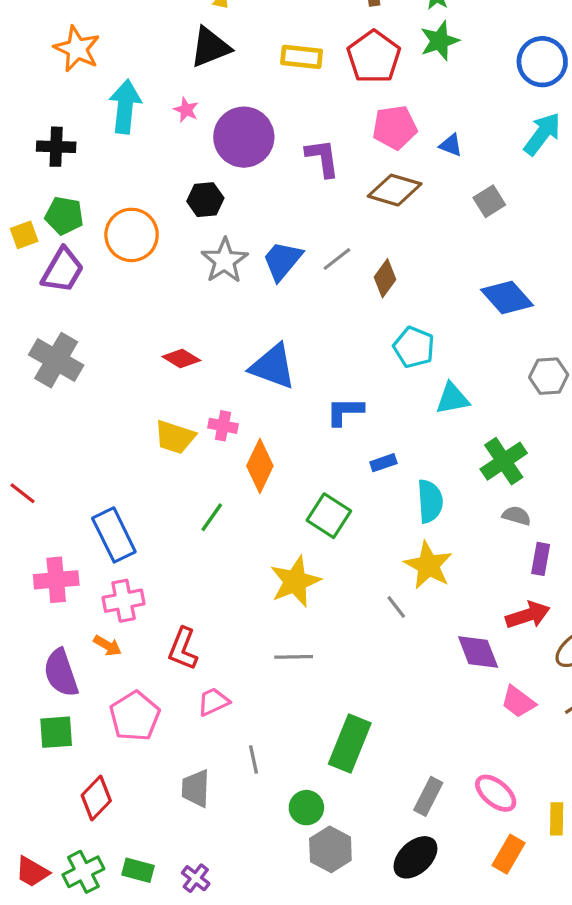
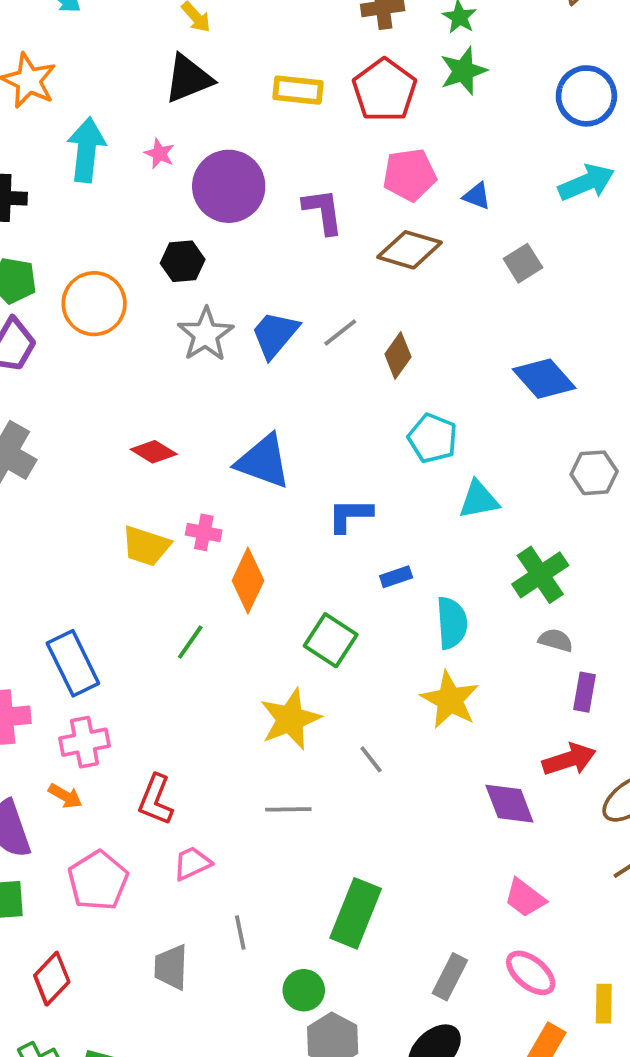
cyan arrow: (542, 134) -> (586, 182), turned 30
gray line: (396, 607) -> (371, 759), moved
pink trapezoid: (518, 702) -> (525, 898), moved

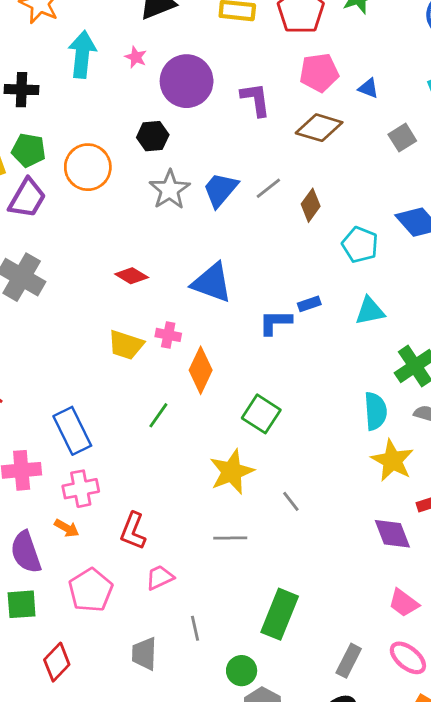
cyan pentagon: (433, 438) -> (360, 245), moved
blue rectangle: (396, 577) -> (309, 304), moved
cyan semicircle: (452, 623) -> (376, 411), moved
yellow star: (450, 700) -> (392, 460), moved

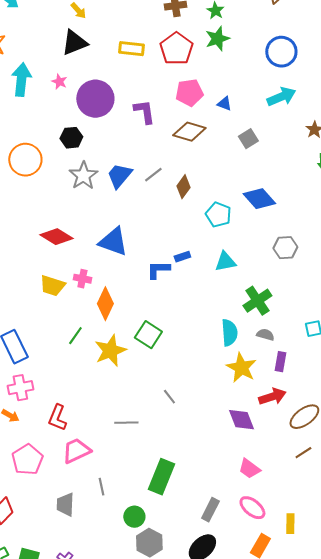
red diamond: (132, 276) -> (56, 237), size x1.4
yellow star: (232, 472) -> (110, 351), moved
pink trapezoid: (160, 578) -> (76, 451), size x1.4

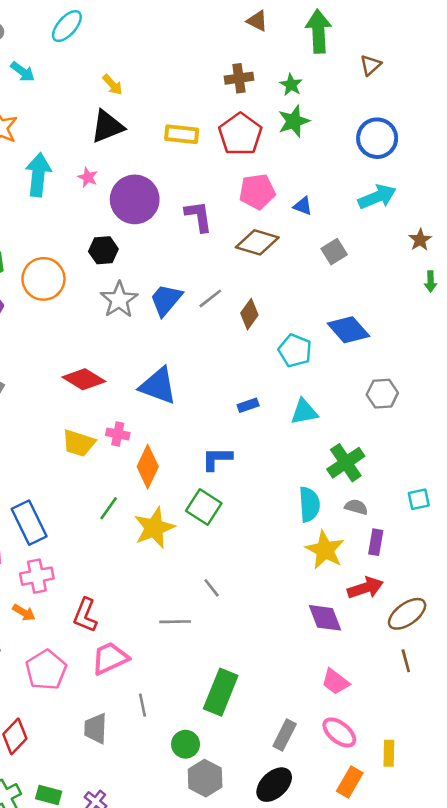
blue L-shape: (158, 270) -> (217, 459), moved
gray line: (169, 397) -> (212, 588), moved
brown line: (303, 453) -> (406, 661), turned -72

